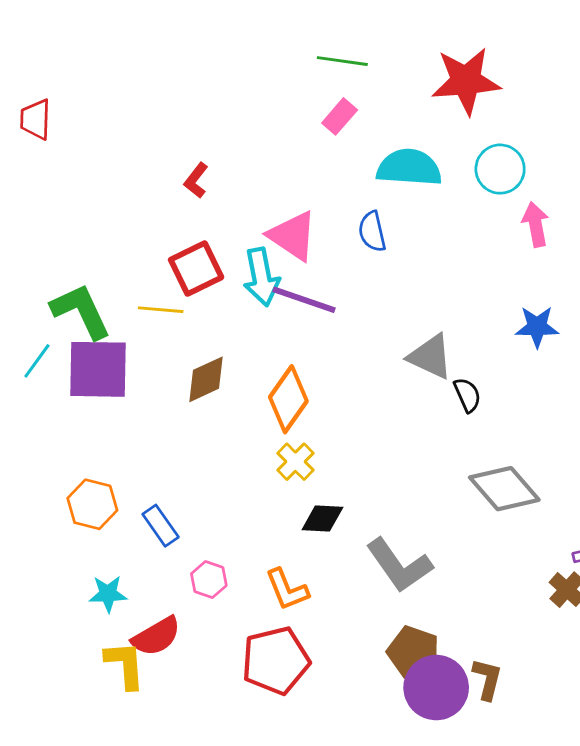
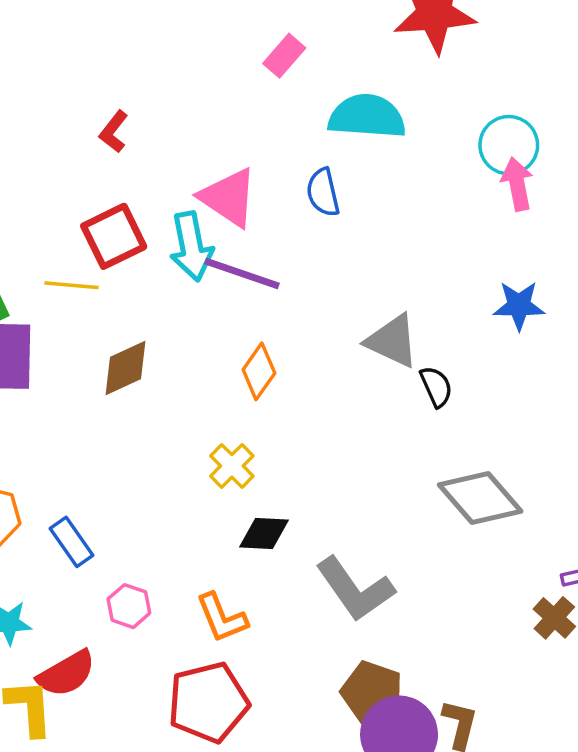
cyan circle: (500, 169) -> (509, 145), moved
orange diamond: (288, 399) -> (259, 371), moved, size x0.7

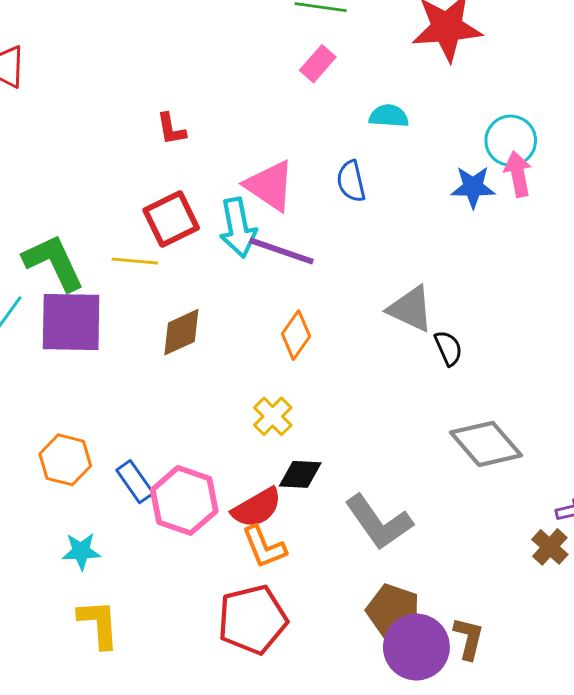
cyan semicircle: (367, 116) -> (389, 116), size x0.6
red L-shape: (114, 132) -> (171, 129), turned -48
blue star: (519, 306) -> (473, 187), moved
pink hexagon: (129, 606) -> (184, 500), moved, size x1.8
red semicircle: (66, 674) -> (257, 508), moved

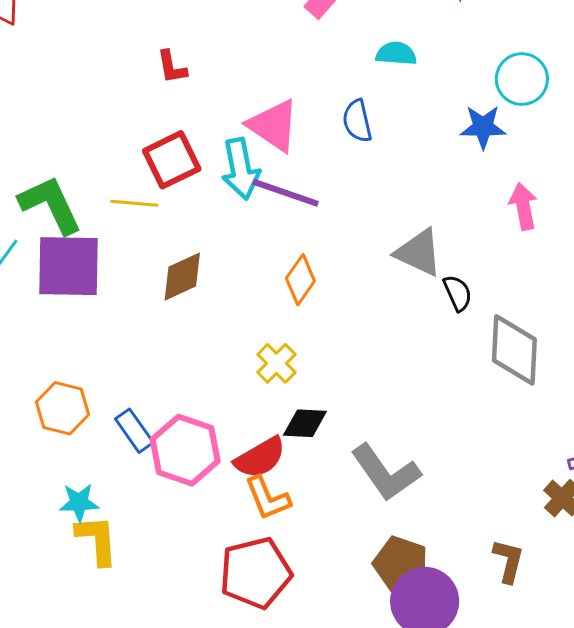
pink arrow: (518, 174) -> (523, 206), moved
gray diamond: (486, 444) -> (514, 350), moved, turned 44
yellow L-shape: (99, 624) -> (97, 540), moved
brown L-shape: (469, 638) -> (508, 561), moved

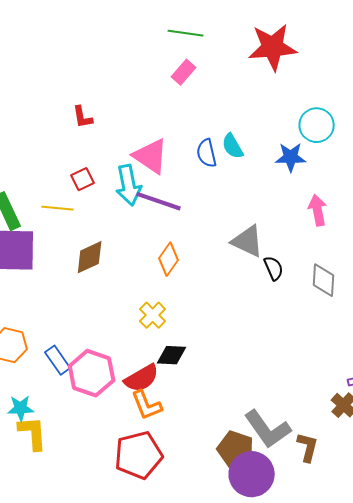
cyan semicircle: (396, 54) -> (233, 146), moved, turned -124
red square: (172, 160) -> (83, 179), size x0.6
gray diamond: (514, 350) -> (324, 280), moved, size x0.7
gray L-shape: (386, 473) -> (268, 429), moved

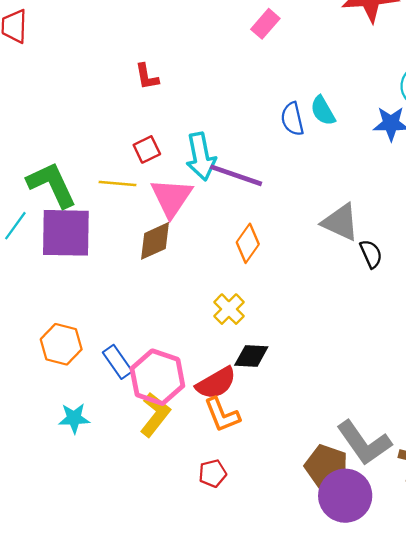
pink triangle: (151, 156) -> (171, 198), moved, turned 30
yellow L-shape: (33, 433) -> (155, 415), moved, turned 42
red pentagon: (139, 455) -> (213, 473), size x0.5

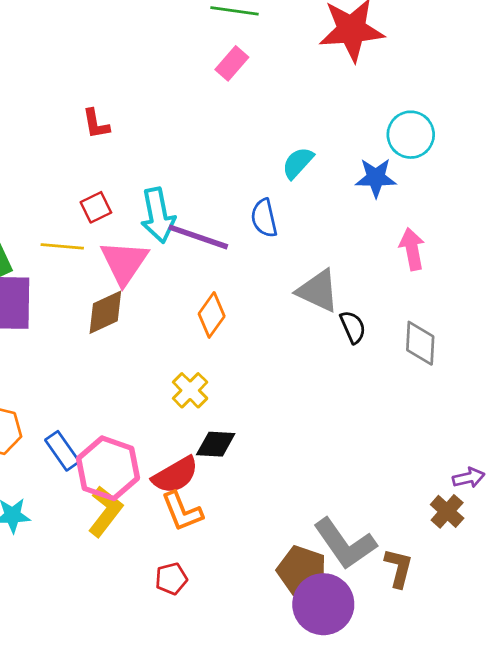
cyan semicircle: (323, 111) -> (298, 163), turned 72
blue semicircle: (292, 119) -> (264, 218), moved

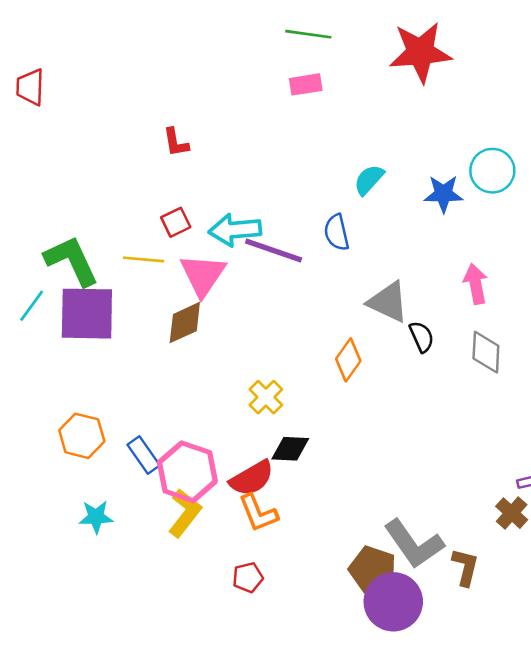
pink rectangle: (232, 63) -> (306, 84), turned 40
cyan circle: (411, 135) -> (492, 171), moved
cyan arrow: (158, 215) -> (235, 230), turned 96
pink arrow: (412, 249) -> (476, 284), moved
orange diamond: (212, 315) -> (348, 360), moved

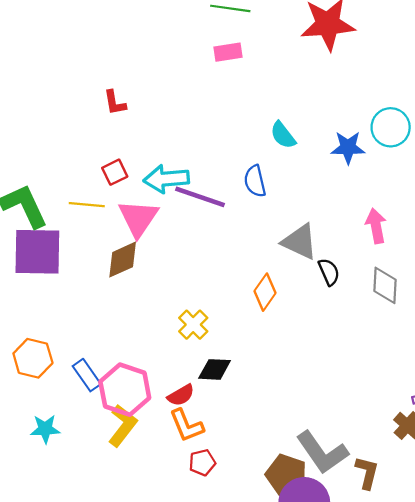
cyan semicircle: (369, 180) -> (283, 135), turned -80
red semicircle: (252, 478) -> (181, 395), size x0.7
red pentagon: (248, 577) -> (202, 463), moved

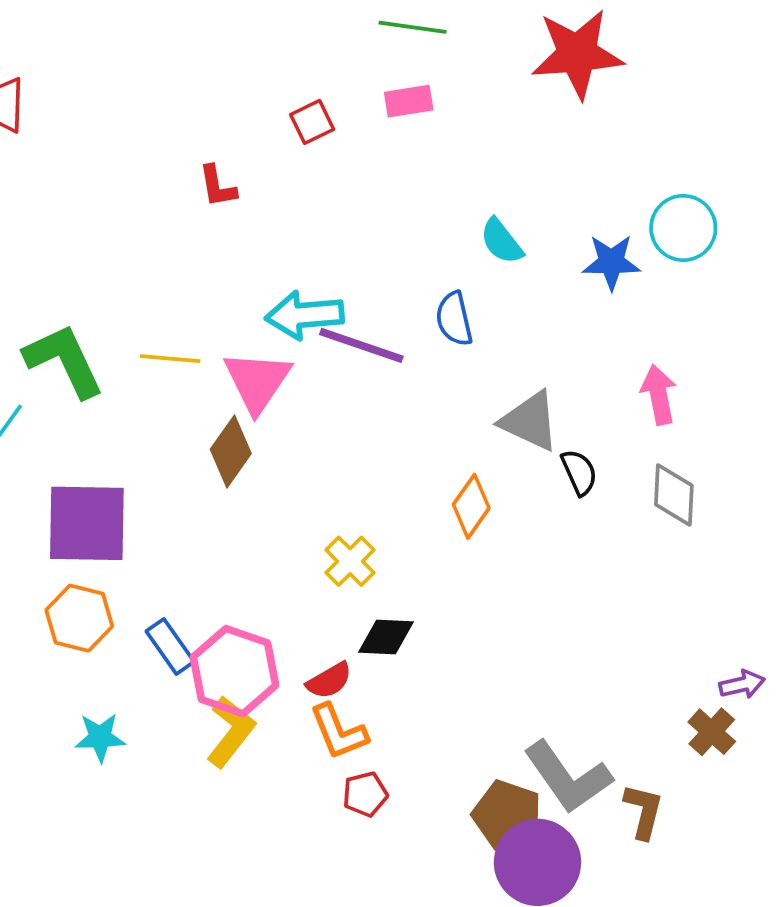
red square: (115, 172) -> (312, 122), moved
purple square: (37, 252) -> (87, 523), moved
brown diamond: (123, 260) -> (231, 451), turned -30

